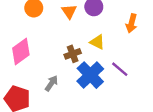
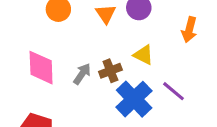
pink diamond: (21, 52) -> (41, 68), turned -56
gray arrow: (51, 83) -> (82, 74), moved

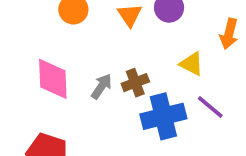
yellow triangle: (144, 55) -> (192, 64), moved
blue cross: (134, 99) -> (163, 116), turned 30

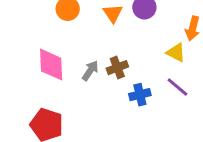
yellow triangle: (192, 64) -> (176, 52), moved
blue cross: (163, 116) -> (140, 95), size x0.6

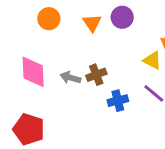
gray arrow: (90, 71) -> (70, 78), turned -108

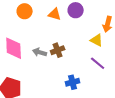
orange triangle: (92, 23) -> (55, 14), turned -40
blue cross: (118, 101) -> (73, 82), moved

